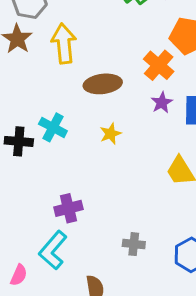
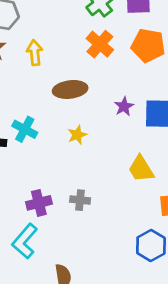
yellow arrow: (64, 44) -> (35, 53), size x0.7
orange cross: (159, 65) -> (100, 44), moved
gray cross: (134, 244) -> (80, 200), moved

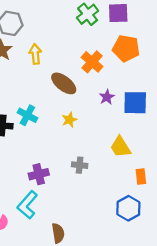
orange cross: (100, 44) -> (92, 62), moved
brown ellipse: (70, 89) -> (64, 83), turned 45
gray cross: (80, 200) -> (80, 165), moved

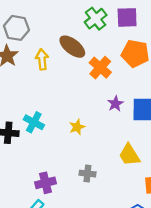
brown ellipse: (64, 83) -> (72, 47), moved

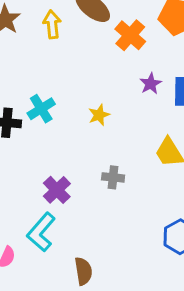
cyan cross: (34, 122) -> (41, 109), turned 30
purple cross: (46, 183) -> (57, 190), turned -30

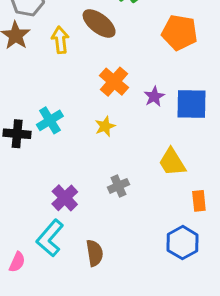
orange cross: (130, 35) -> (114, 82), moved
gray cross: (113, 177) -> (118, 186), turned -30
brown semicircle: (83, 271) -> (95, 253), moved

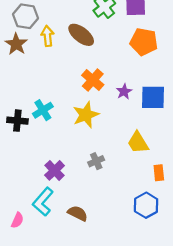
yellow arrow: (60, 40) -> (48, 36), moved
yellow star: (105, 126) -> (86, 115), size x1.6
brown semicircle: (95, 253) -> (78, 213), turned -54

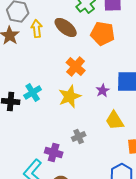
orange pentagon: (144, 42) -> (103, 34), moved
purple star: (124, 92) -> (103, 90), moved
purple cross: (54, 170) -> (54, 152), moved, turned -30

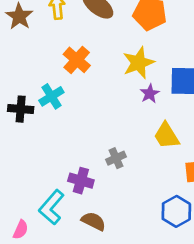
orange cross: (76, 66) -> (77, 60), moved
yellow star: (70, 96) -> (138, 63), moved

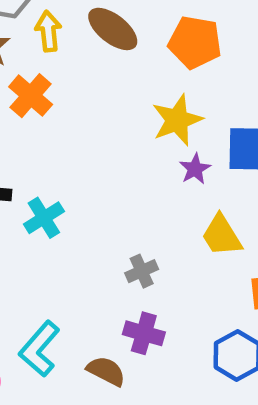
orange cross: (77, 60) -> (31, 96), moved
cyan cross: (51, 96) -> (44, 218), moved
purple cross: (81, 181) -> (144, 333), moved

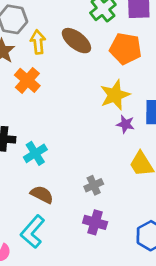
purple star: (195, 169) -> (126, 124), turned -30
brown semicircle: (106, 371) -> (42, 195), moved

